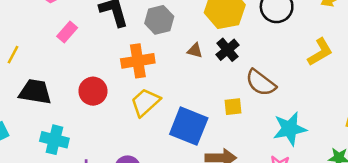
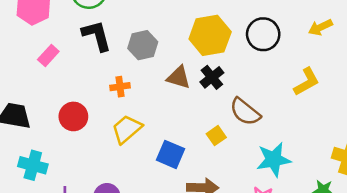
brown triangle: (195, 51) -> (179, 77), size x1.5
orange cross: (138, 61) -> (120, 87), size x0.6
yellow square: (233, 107) -> (216, 136), turned -30
blue square: (189, 126) -> (170, 154), size x0.7

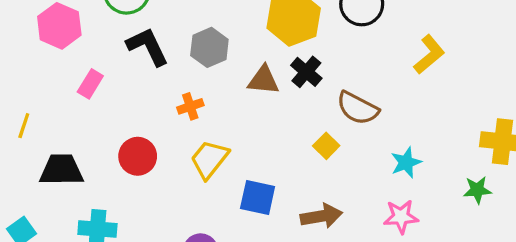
blue square: (170, 154) -> (258, 198), moved
cyan star: (274, 160) -> (406, 163), size x0.7

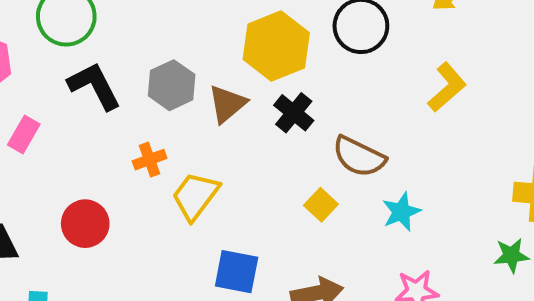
brown triangle: (263, 80) -> (227, 104), moved, turned -44
yellow trapezoid: (209, 159) -> (195, 196), moved
cyan star: (406, 163) -> (401, 212), moved

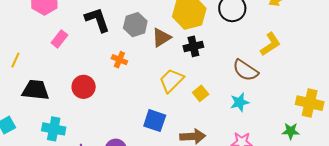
black cross: (294, 113) -> (193, 46), turned 30
brown semicircle: (359, 157) -> (245, 70), moved
orange cross: (150, 160) -> (119, 60), turned 35
yellow trapezoid: (195, 196) -> (172, 81), moved

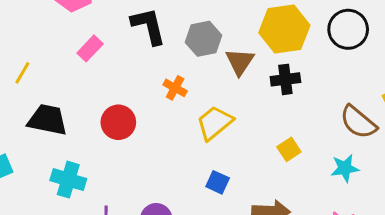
brown triangle: (161, 38) -> (240, 62), turned -30
yellow trapezoid: (172, 81) -> (215, 123), moved
blue square: (155, 121) -> (218, 182), size x0.7

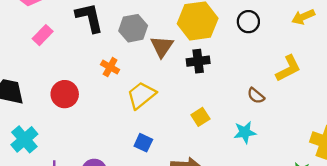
black circle: (348, 29) -> (248, 22), size x0.7
brown semicircle: (358, 122) -> (256, 96), size x0.6
cyan cross: (68, 180) -> (24, 139), turned 32

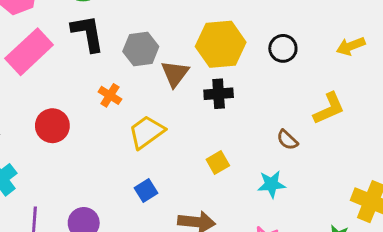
pink rectangle: (43, 35) -> (29, 52), size x1.8
blue square: (143, 143) -> (146, 190), turned 30

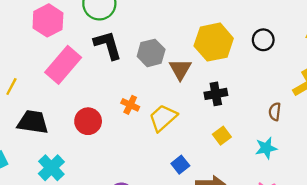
black cross: (219, 94) -> (216, 94), moved
orange cross: (110, 95) -> (130, 105), moved
brown semicircle: (287, 140) -> (275, 112), turned 60
blue square: (146, 190) -> (180, 165), moved

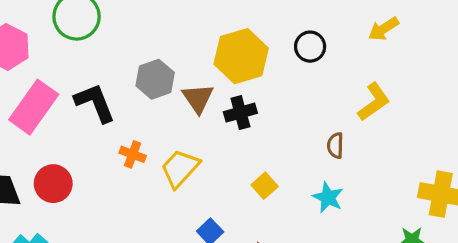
black L-shape: (108, 45) -> (95, 103), moved
black cross: (216, 94) -> (240, 113), moved
red circle: (88, 121) -> (53, 184), moved
cyan star: (266, 148) -> (328, 197), turned -30

